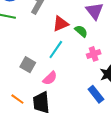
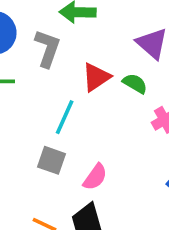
cyan line: (56, 49) -> (65, 117), moved

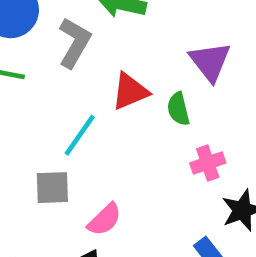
green semicircle: (135, 83) -> (178, 109), turned -145
gray square: (52, 160) -> (52, 188), turned -32

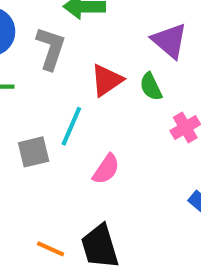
gray square: (52, 188) -> (34, 152), moved
pink semicircle: (105, 220) -> (106, 169), moved

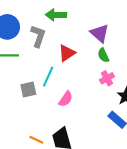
green semicircle: (151, 87) -> (103, 55), moved

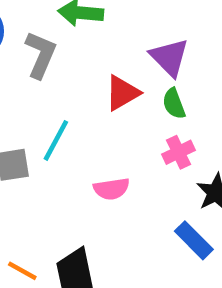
red triangle: (67, 53) -> (122, 93), moved
pink semicircle: (66, 99) -> (111, 189), moved, turned 42

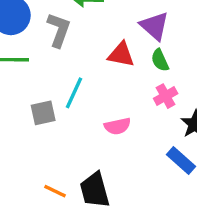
red triangle: (122, 93) -> (121, 55), turned 44

